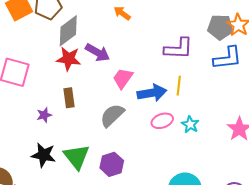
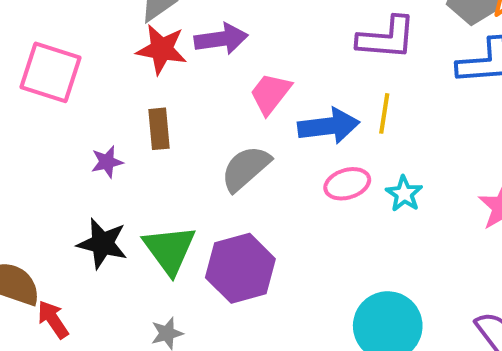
purple arrow: (97, 52) -> (221, 39), turned -40
purple hexagon: (112, 164) -> (240, 268), size x1.4

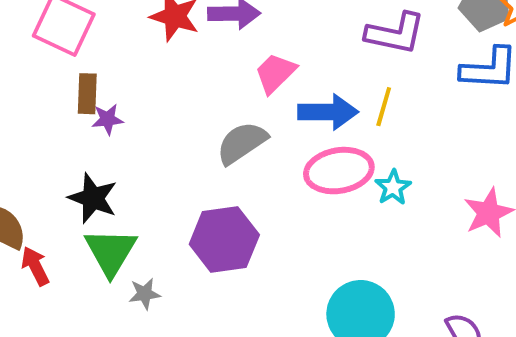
brown rectangle: (159, 129) -> (87, 94), moved
pink ellipse: (347, 184) -> (339, 171), size x1.5
green triangle: (170, 250) -> (111, 252), moved

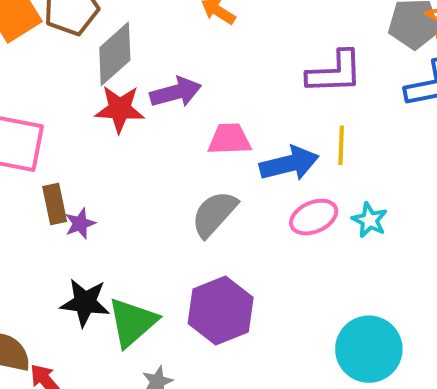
pink trapezoid: (275, 73) -> (229, 139), turned 57
pink ellipse: (339, 171) -> (314, 217), size x0.7
green triangle: (111, 252) -> (132, 322), moved, turned 32

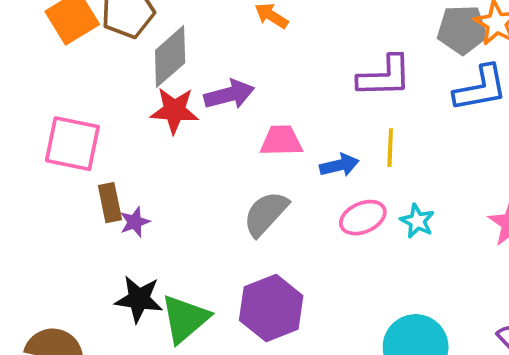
blue arrow: (289, 164) -> (339, 165), size x0.7

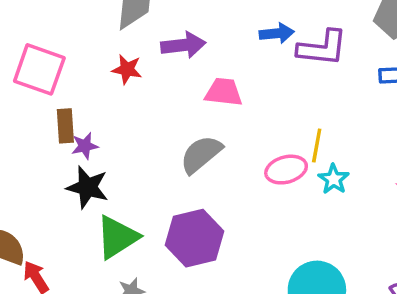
red star: (174, 110) -> (127, 69), moved, size x0.7
yellow line: (390, 148) -> (317, 146), moved
blue arrow: (339, 165) -> (277, 33), moved
black star: (139, 299) -> (88, 187), moved

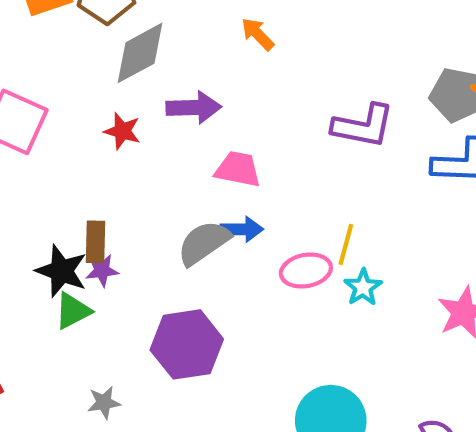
blue arrow: (277, 33) -> (242, 229), moved
brown rectangle: (65, 126) -> (96, 242), moved
purple star: (85, 146) -> (102, 270), moved
green triangle: (117, 237) -> (73, 311), moved, size x0.7

